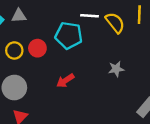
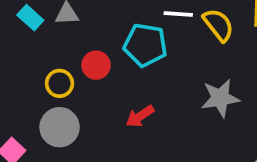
yellow circle: (14, 50) -> (60, 83), moved
gray star: (116, 69) -> (220, 98), size x1.5

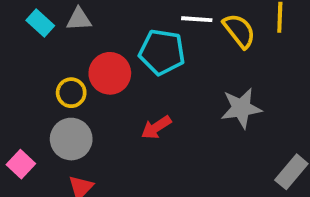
red circle: (96, 65) -> (110, 73), size x1.4

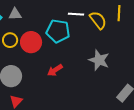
yellow circle: (71, 93) -> (10, 40), moved
gray star: (241, 108) -> (99, 60), turned 30

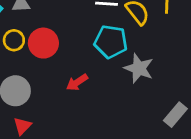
cyan pentagon: (58, 31) -> (111, 42), moved

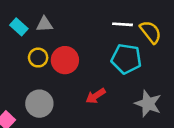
gray star: (139, 68) -> (148, 104), moved

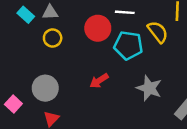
yellow semicircle: (151, 32) -> (158, 32), moved
yellow circle: (38, 58) -> (53, 38), moved
red circle: (65, 60) -> (98, 28), moved

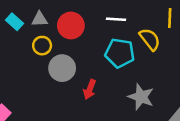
red circle: (98, 28) -> (71, 25), moved
red arrow: (99, 81) -> (90, 89), turned -36
gray circle: (45, 88) -> (62, 68), moved

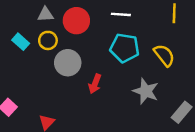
cyan rectangle: (14, 22) -> (21, 42), moved
yellow semicircle: (150, 39) -> (164, 55), moved

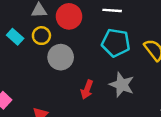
red arrow: (95, 84) -> (87, 89), moved
gray star: (146, 91) -> (122, 85), moved

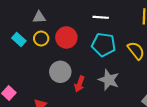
red circle: (69, 16) -> (66, 37), moved
gray circle: (61, 57) -> (60, 72), moved

